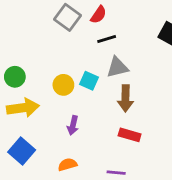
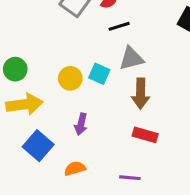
blue square: (22, 151) -> (38, 146), moved

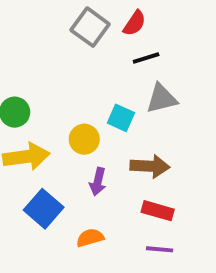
yellow circle: (70, 78) -> (84, 139), moved
brown arrow: (141, 94) -> (150, 166), moved, turned -88
red rectangle: (145, 135) -> (158, 211), moved

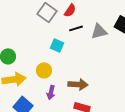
gray triangle: (162, 99) -> (99, 31), moved
cyan square: (121, 118) -> (57, 45), moved

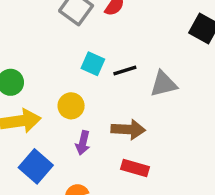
black line: (76, 28) -> (125, 71), moved
gray triangle: (99, 31) -> (164, 84), moved

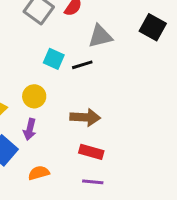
gray triangle: (164, 84) -> (100, 36), moved
purple arrow: (83, 143) -> (30, 129), moved

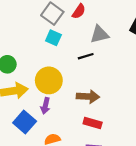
cyan square: (54, 59) -> (53, 38), moved
yellow circle: (34, 96) -> (49, 80), size x1.5

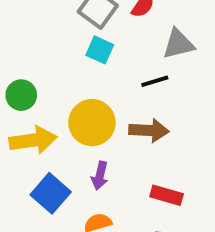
brown arrow: (88, 97) -> (149, 130), moved
purple arrow: (45, 106) -> (100, 176), moved

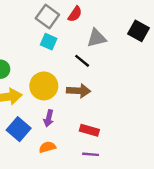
black line: (155, 81) -> (82, 61), turned 56

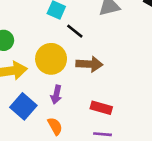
black line: (82, 61) -> (75, 31), moved
orange semicircle: (47, 147) -> (55, 126), turned 77

